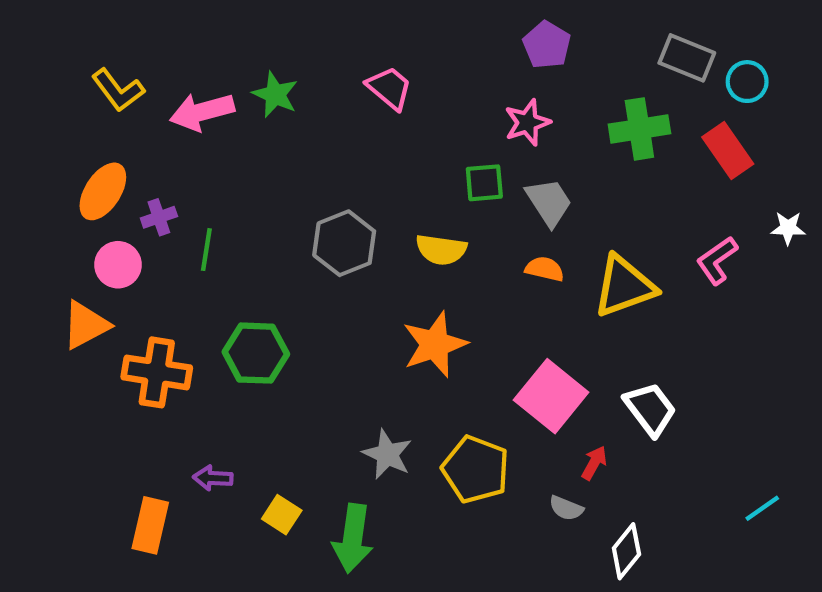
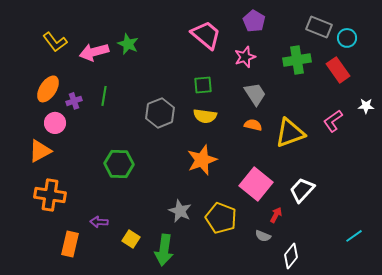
pink trapezoid: (389, 88) -> (206, 35), moved, size x1.4
green square: (484, 183) -> (203, 85), moved
green line: (206, 250) -> (104, 96), moved
orange cross: (157, 372) -> (50, 195), moved
white trapezoid: (650, 409) -> (302, 190), turned -100

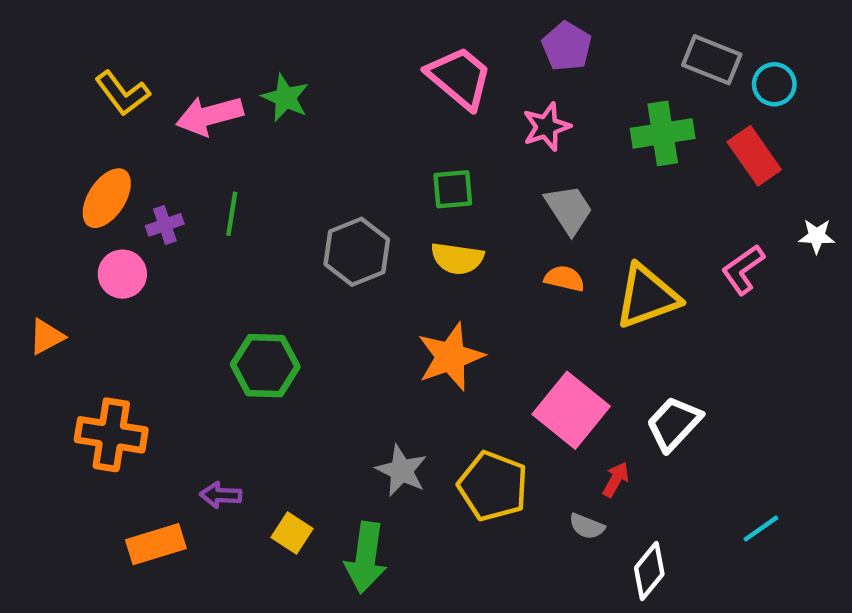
orange triangle: (40, 151) -> (46, 337), moved, size x0.7
cyan line: (354, 236) -> (761, 529), moved
orange rectangle: (70, 244) -> (156, 544), turned 60

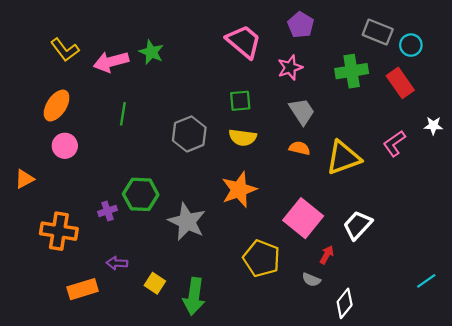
purple cross: (165, 225) -> (107, 211), moved
gray star: (401, 471) -> (187, 222), moved, size x1.4
cyan line: (761, 529) -> (426, 281), moved

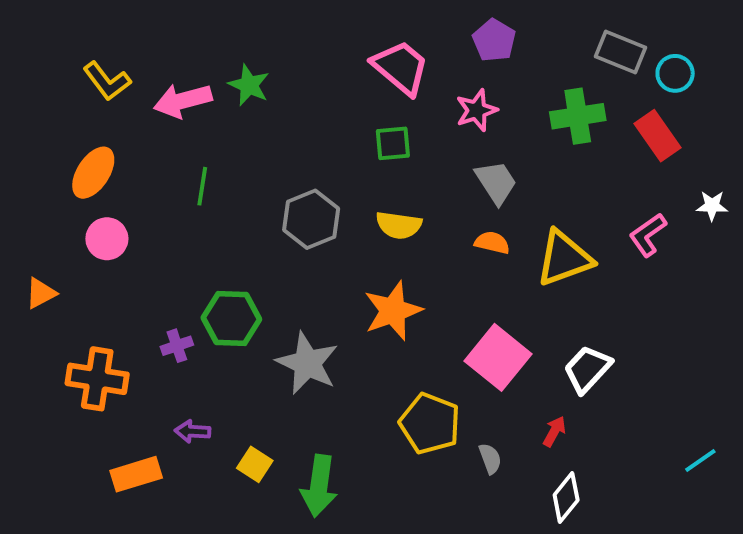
green square: (240, 101) -> (393, 143), moved
red arrow: (327, 255) -> (554, 431), moved
gray semicircle: (311, 280) -> (490, 459), moved, turned -132

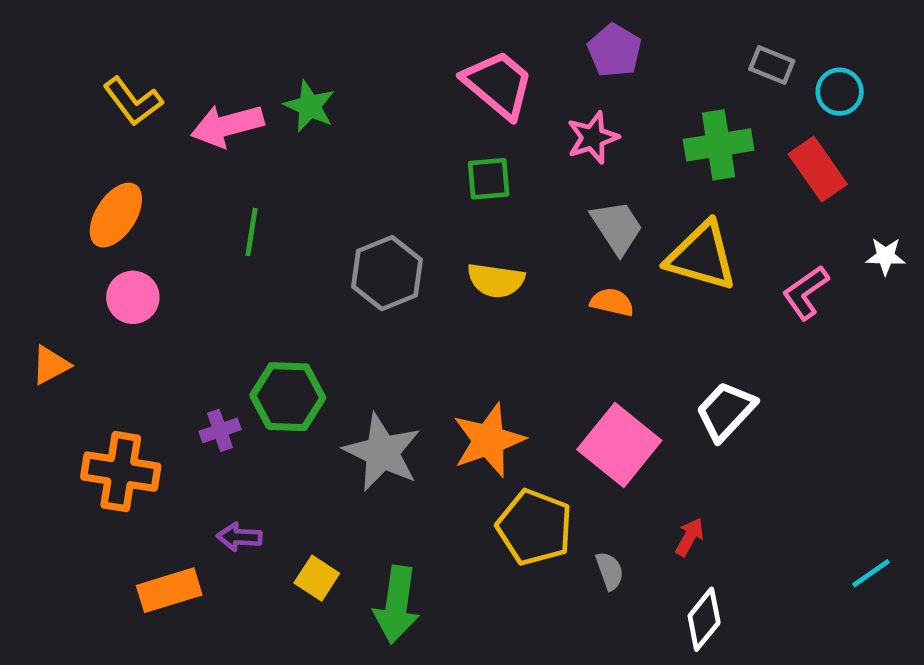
gray rectangle: (621, 52) -> (772, 65), size x0.7
yellow triangle: (564, 258) -> (702, 256), moved, turned 36
orange star: (393, 311) -> (489, 440), moved
white trapezoid: (587, 369) -> (726, 411), moved

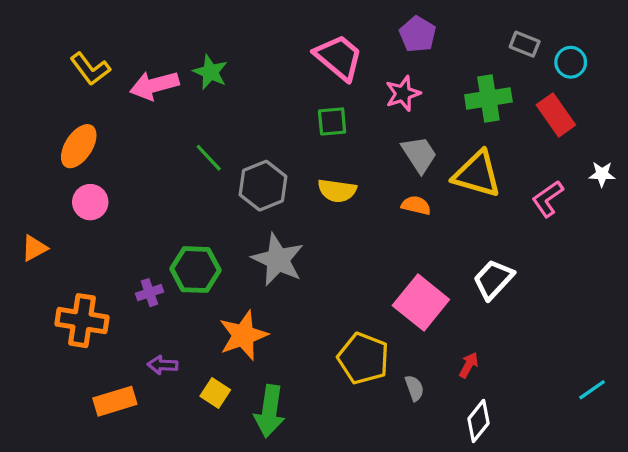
green line: (251, 232) -> (209, 158), moved, turned -52
orange star: (489, 440) -> (243, 335), moved
gray star: (382, 452) -> (278, 260), moved

